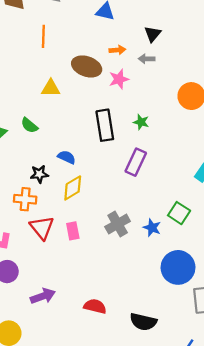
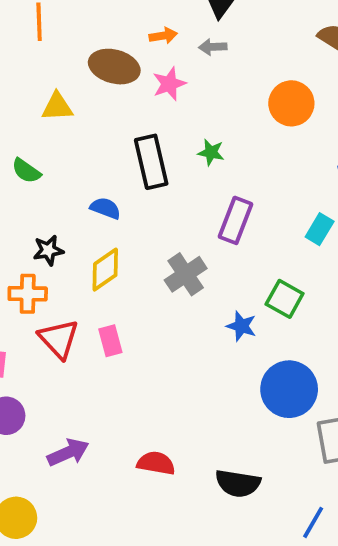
blue semicircle: (67, 157) -> (105, 208), moved
purple rectangle: (136, 162) -> (235, 220), moved
gray cross: (118, 224) -> (186, 274), moved

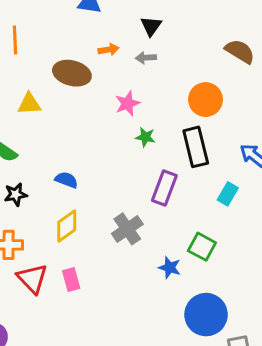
pink star: (169, 84) -> (127, 103), moved
black rectangle: (151, 162) -> (196, 147), moved
black star: (48, 250) -> (16, 194), moved

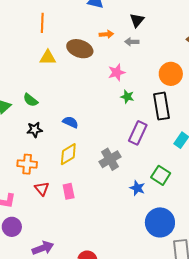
yellow triangle: (29, 104) -> (48, 58), moved
red triangle: (32, 279) -> (42, 189), size x0.7

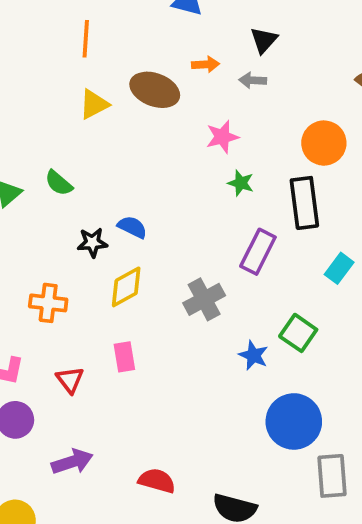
yellow triangle: (48, 58) -> (94, 104), turned -30
black star: (35, 130) -> (92, 243), moved
red triangle: (42, 189) -> (70, 380), moved

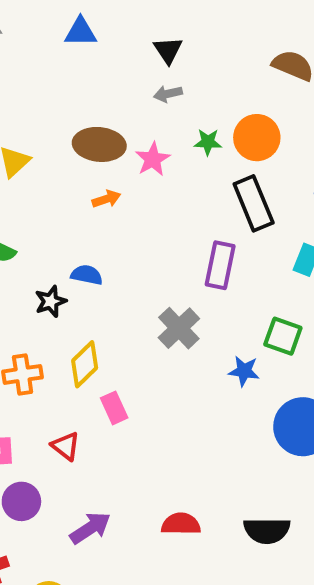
orange arrow: (206, 64) -> (106, 199), moved
brown ellipse: (155, 90) -> (99, 144), moved
green star: (241, 183) -> (208, 142), moved
yellow diamond: (126, 287) -> (85, 364), moved

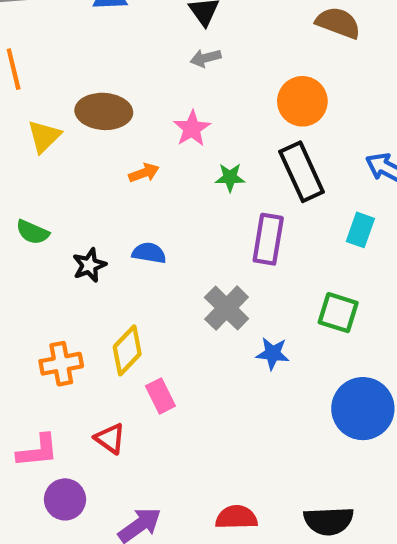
green star: (208, 142) -> (230, 177), moved
brown ellipse: (99, 144) -> (104, 111), moved
blue semicircle: (87, 275) -> (149, 253), moved
black star: (51, 301) -> (89, 265), moved
blue star: (244, 371) -> (273, 354), moved

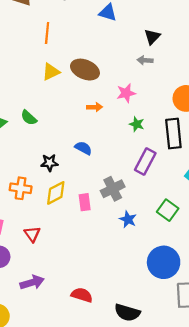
black star: (89, 265) -> (49, 163), moved
pink rectangle: (160, 396) -> (85, 202), moved

